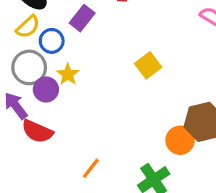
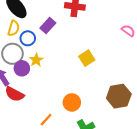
yellow semicircle: (28, 27) -> (14, 28), turned -35
orange circle: (180, 140) -> (72, 102), moved

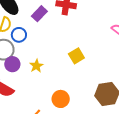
purple rectangle: (48, 26) -> (39, 14), moved
yellow star: (36, 60) -> (36, 66), moved

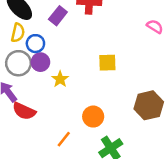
yellow square: (76, 56) -> (107, 63), turned 35
purple circle: (12, 64) -> (40, 62), moved

